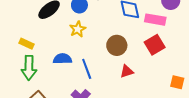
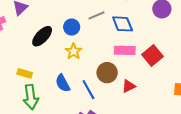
pink rectangle: (155, 20) -> (125, 50), moved
brown circle: (117, 45) -> (107, 73), moved
blue semicircle: (62, 59) -> (63, 83), turned -108

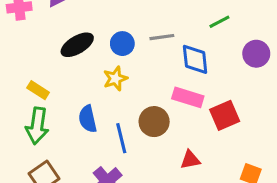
red triangle: (129, 86) -> (190, 160), moved

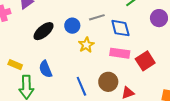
yellow star: (115, 79) -> (86, 45), moved
yellow rectangle: (38, 90) -> (15, 65), moved
blue semicircle: (88, 119) -> (46, 69), moved
brown circle: (154, 122) -> (108, 82), moved

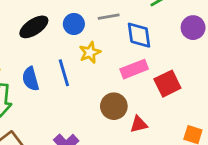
pink rectangle: (120, 53) -> (134, 69), turned -36
blue line: (81, 86) -> (64, 73), moved

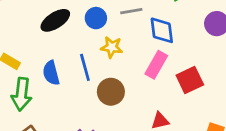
yellow star: (90, 52) -> (112, 47), turned 30
pink rectangle: (134, 69) -> (156, 65), turned -40
brown circle: (114, 106) -> (111, 92), moved

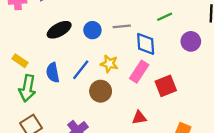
yellow star: (112, 47) -> (109, 64), moved
blue line: (85, 67) -> (81, 70), turned 50

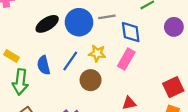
blue circle: (92, 30) -> (79, 22), size x1.6
red square: (166, 86) -> (173, 87), moved

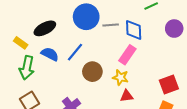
gray line: (107, 17) -> (111, 25), moved
black ellipse: (47, 24) -> (45, 28), moved
yellow star: (97, 53) -> (120, 77), moved
blue semicircle: (44, 65) -> (50, 54), turned 126

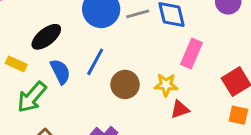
blue semicircle: (50, 54) -> (60, 72), turned 48
pink rectangle: (127, 55) -> (192, 53), moved
green arrow: (27, 68) -> (32, 97), turned 40

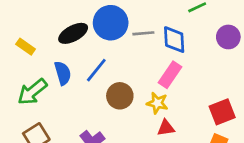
black ellipse: (46, 37) -> (73, 33), moved
pink rectangle: (192, 53) -> (170, 75), moved
yellow rectangle: (16, 64) -> (26, 47), moved

